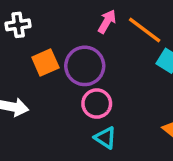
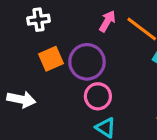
white cross: (18, 25) -> (38, 20), moved

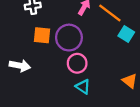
orange square: (51, 59) -> (42, 35), turned 30

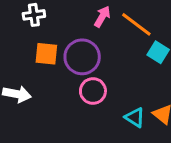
cyan triangle: (83, 87) -> (135, 117), moved

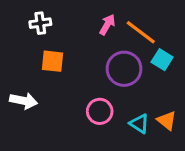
purple circle: (82, 57) -> (124, 69), moved
pink circle: (93, 91) -> (100, 111), moved

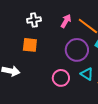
white cross: (40, 23) -> (34, 20), moved
cyan triangle: (139, 124) -> (87, 74), moved

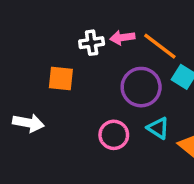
white cross: (34, 20) -> (92, 43), moved
pink arrow: (66, 21) -> (122, 38), turned -128

